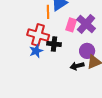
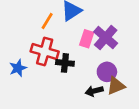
orange line: (48, 12) -> (47, 21), moved, turned 32
blue star: (36, 51) -> (18, 68), moved

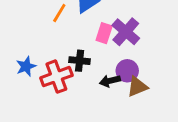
red cross: (45, 51) -> (56, 77), moved, turned -36
black arrow: (94, 91) -> (110, 81), moved

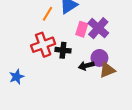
blue star: (26, 66) -> (17, 77), moved
red cross: (56, 77) -> (43, 45), moved

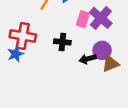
red cross: (43, 45) -> (23, 36), moved, turned 30
blue star: (17, 77) -> (16, 54), moved

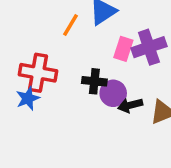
purple cross: (101, 18) -> (149, 47), turned 30
purple circle: (102, 50) -> (113, 93), moved

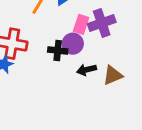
purple circle: (113, 93) -> (73, 44), moved

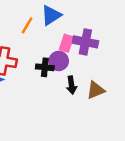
purple cross: (102, 23) -> (85, 42), turned 30
black arrow: (87, 70) -> (71, 85), turned -84

